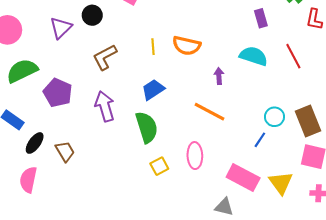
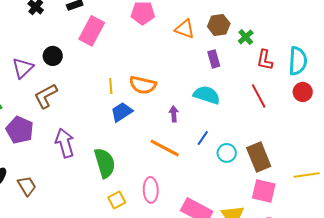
red line: (293, 56) -> (259, 96), moved
brown L-shape: (105, 57) -> (46, 96), moved
blue trapezoid: (153, 90) -> (122, 112), moved
blue line: (260, 140) -> (203, 138), moved

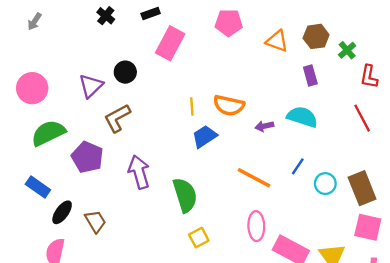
purple arrow: (174, 114) -> (264, 126), moved, turned -98
pink ellipse: (151, 190) -> (256, 226), moved

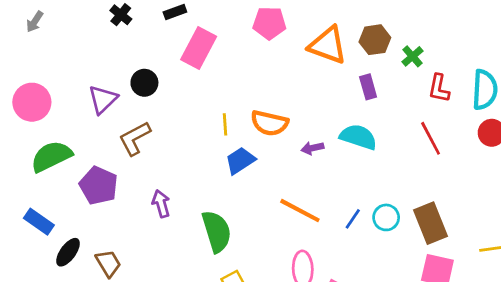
orange triangle: (277, 41) -> (328, 45), size x1.4
blue line: (298, 166) -> (353, 219), moved
purple arrow: (139, 172) -> (161, 204), size x0.7

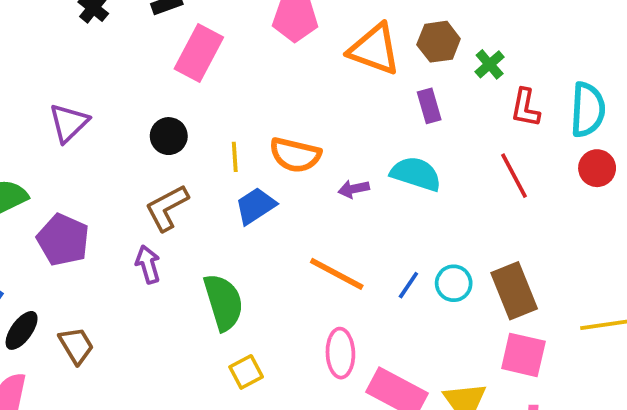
black circle: (144, 83) -> (169, 136), moved
brown L-shape: (135, 138) -> (167, 208), moved

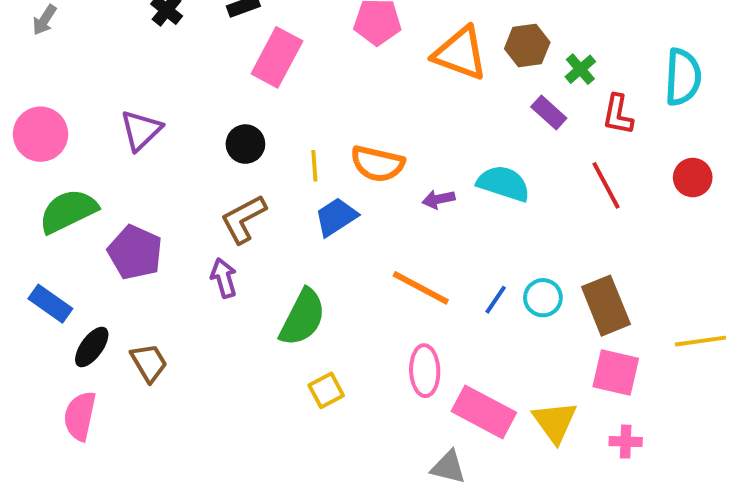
purple rectangle: (429, 106) -> (549, 113), moved, turned -32
cyan semicircle: (588, 110) -> (683, 77), moved
green semicircle: (223, 302) -> (303, 317), turned 44

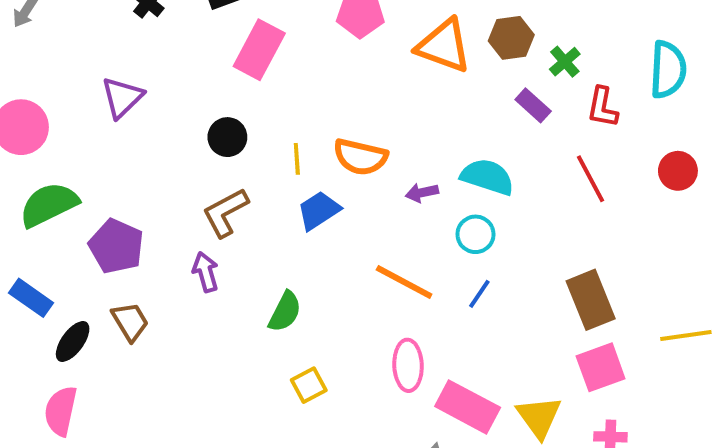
purple triangle: (141, 130) -> (122, 97), moved
cyan circle: (543, 298) -> (475, 234), moved
green semicircle: (303, 317) -> (285, 312), size x0.7
brown trapezoid: (149, 363) -> (130, 322), moved
pink square: (616, 373) -> (601, 367), turned -33

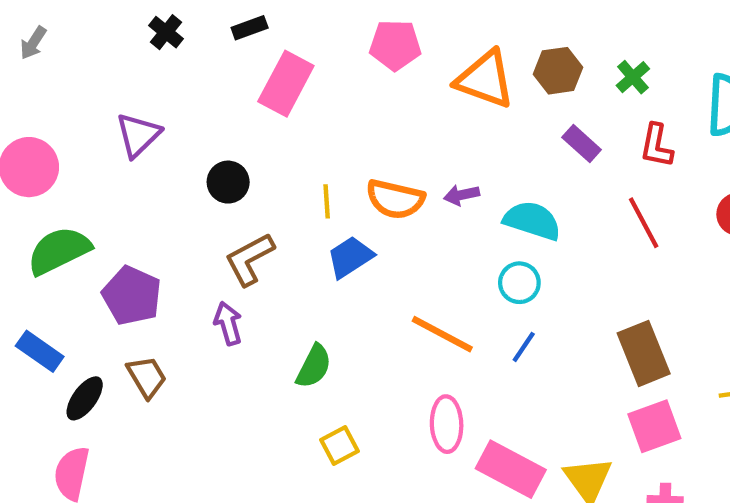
green cross: (565, 62) -> (633, 77), moved
black circle: (227, 137) -> (228, 182), moved
purple arrow: (422, 193) -> (462, 195), moved

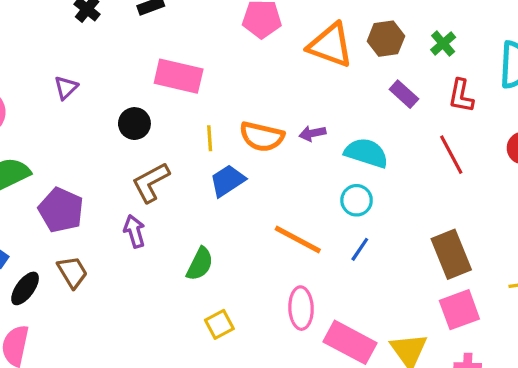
pink rectangle: (286, 84) -> (179, 76), moved, turned 75
purple triangle: (138, 135) -> (66, 88), size x0.7

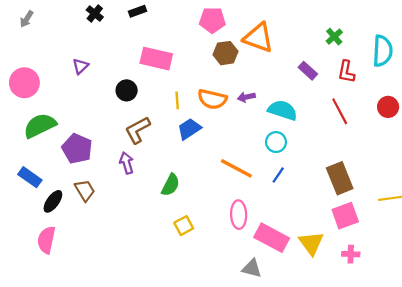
brown hexagon: (386, 39) -> (225, 53), moved

